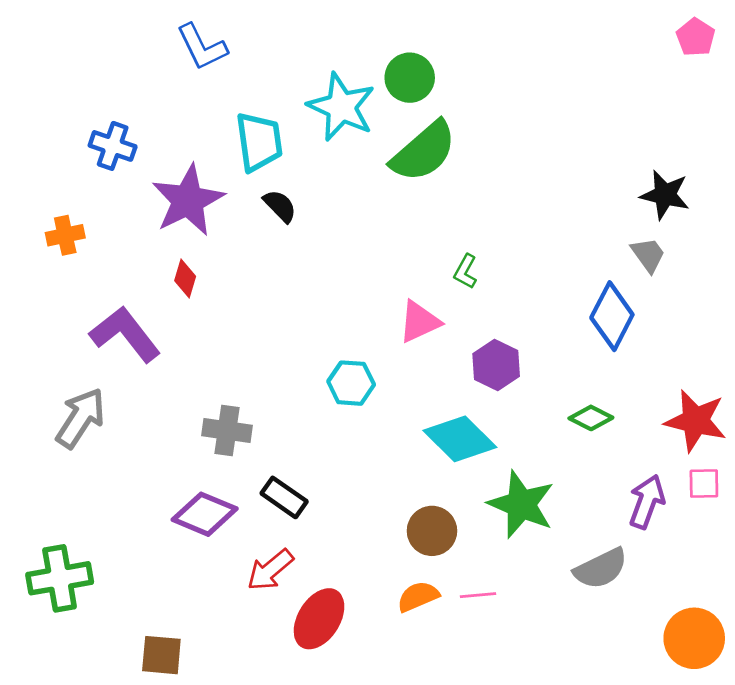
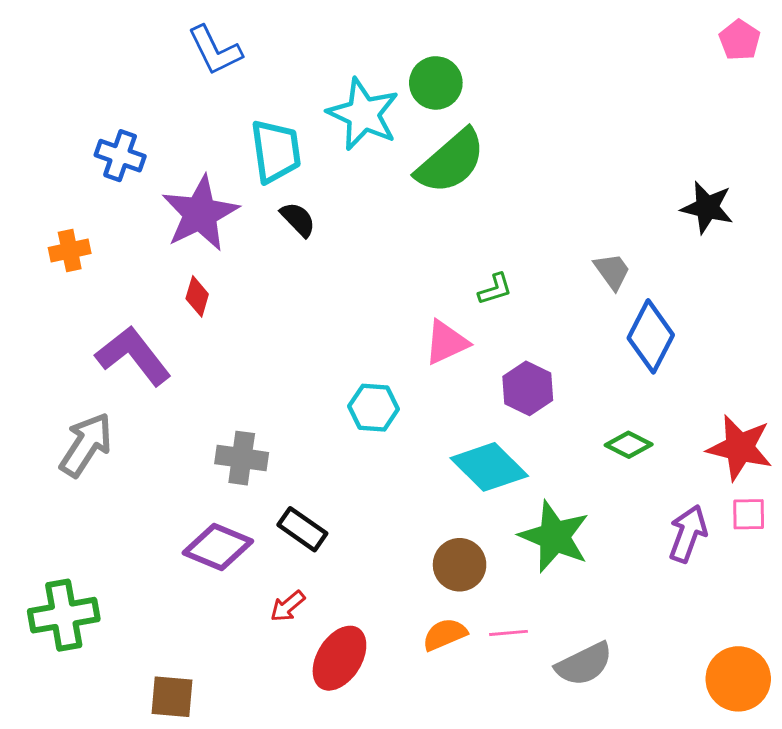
gray trapezoid: (648, 255) -> (612, 271), moved
green L-shape: (465, 271) -> (495, 289), turned -136
gray semicircle: (601, 569) -> (584, 664), moved
red arrow: (270, 570) -> (288, 606), size x0.7

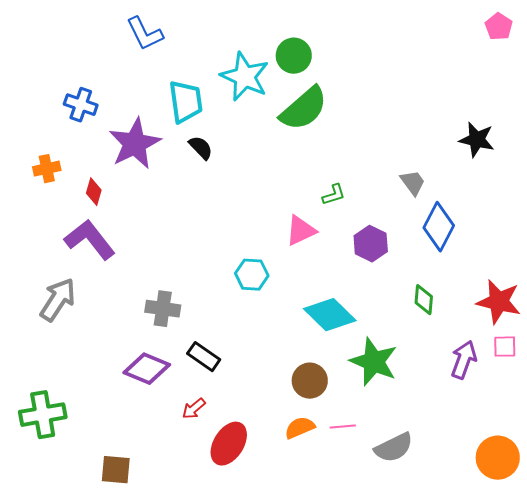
red diamond: (197, 296) -> (94, 192), moved
purple hexagon: (528, 388) -> (371, 244), moved
green diamond: (629, 445) -> (424, 300), turned 68

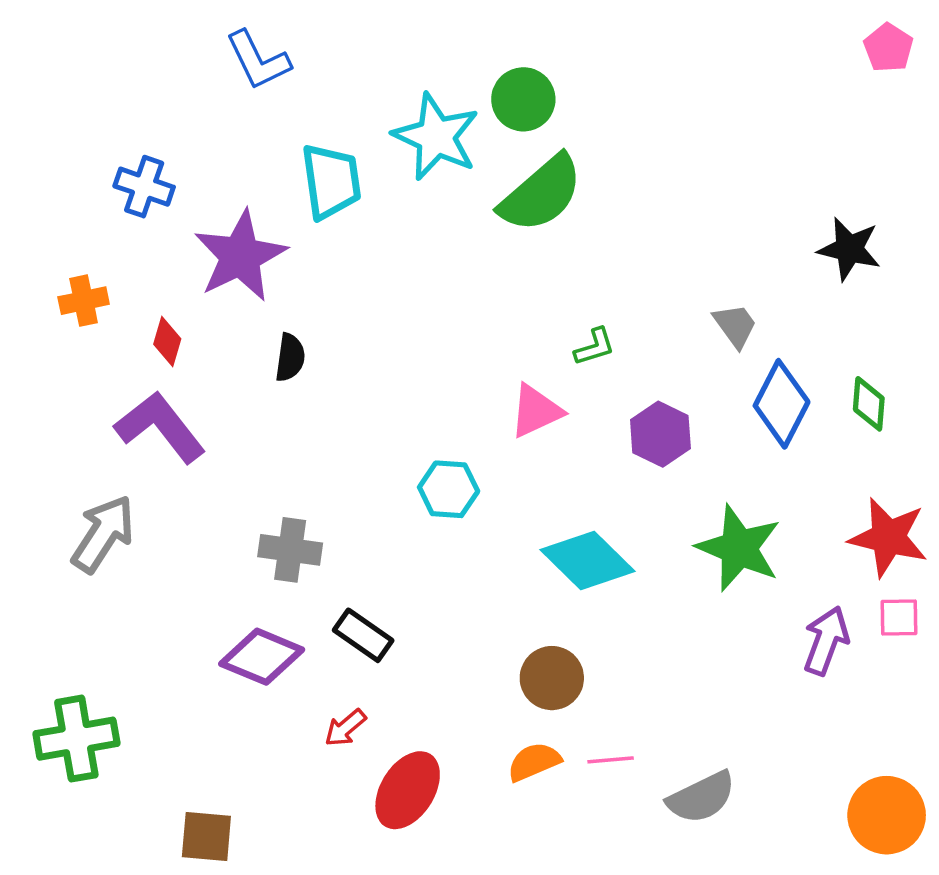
black semicircle: (201, 148) -> (290, 358), moved, turned 52
green diamond: (424, 300) -> (869, 404), moved
green star: (374, 362) -> (739, 548), moved

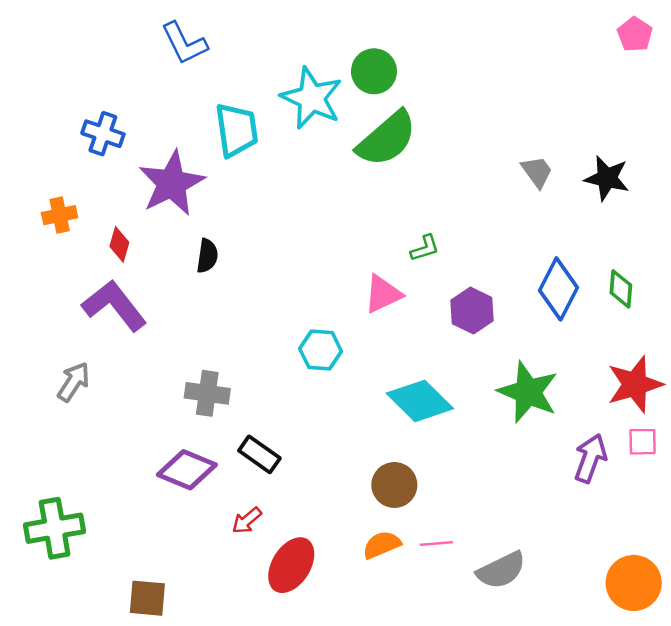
gray trapezoid: (735, 325) -> (537, 172), moved
gray arrow: (103, 534) -> (74, 382), size x0.7
red star: (888, 537) -> (635, 384), turned -30

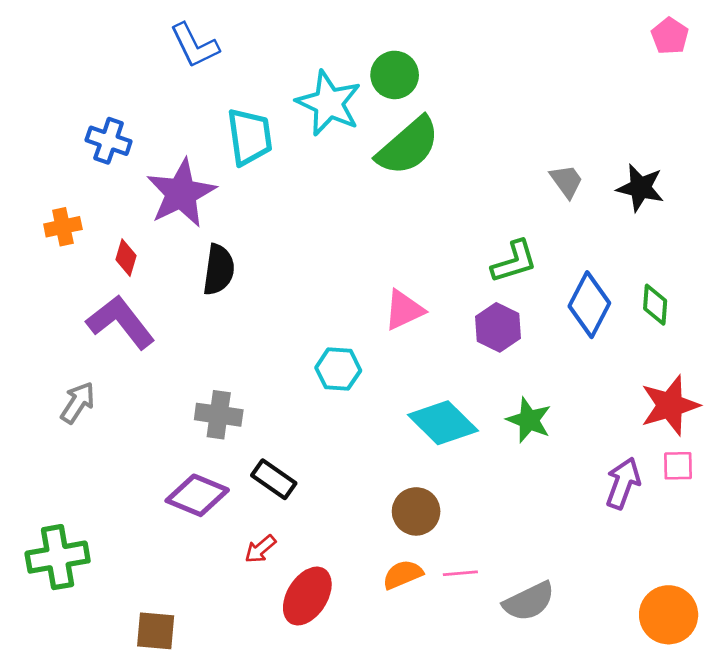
green L-shape: (425, 248) -> (514, 262), moved, size x1.5
black semicircle: (207, 256) -> (219, 270), size x1.4
green star: (528, 392) -> (529, 420), moved, size x0.7

